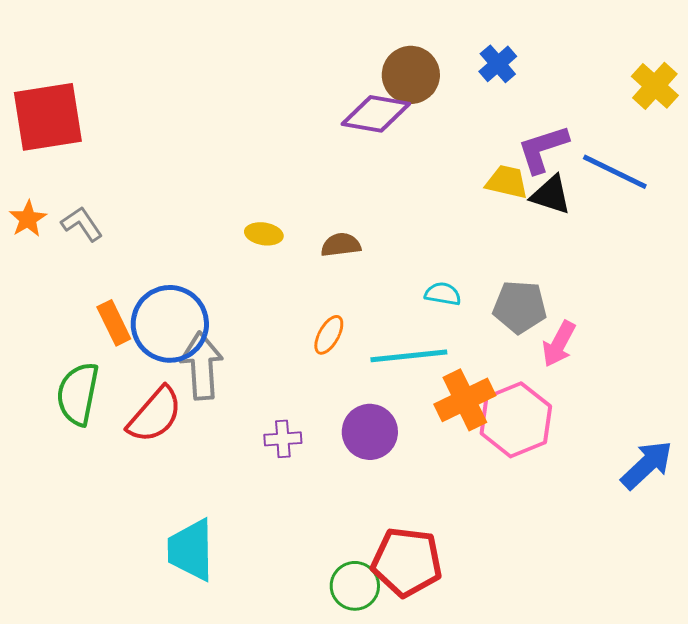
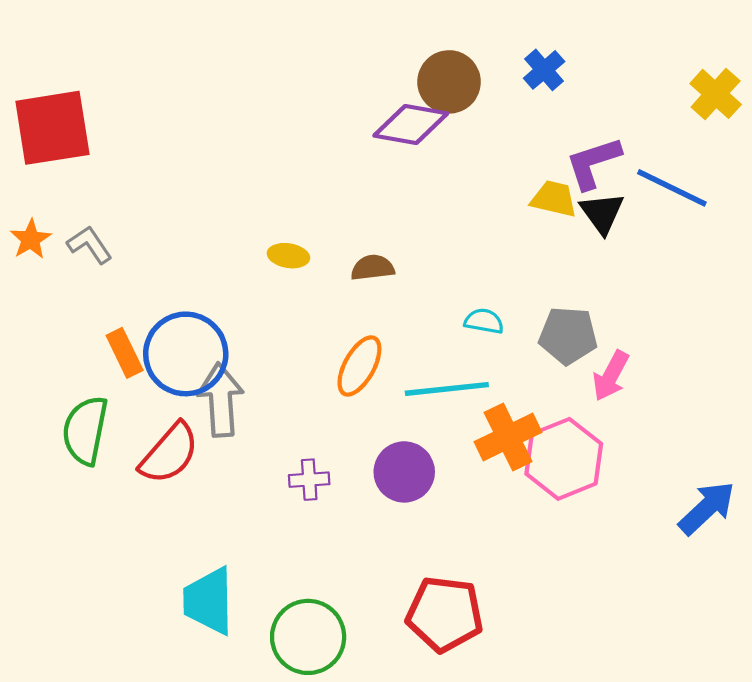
black triangle: (551, 195) -> (602, 213), turned 36
orange ellipse: (329, 335) -> (359, 366), size x1.4
green circle: (355, 586) -> (308, 637), moved, size x1.4

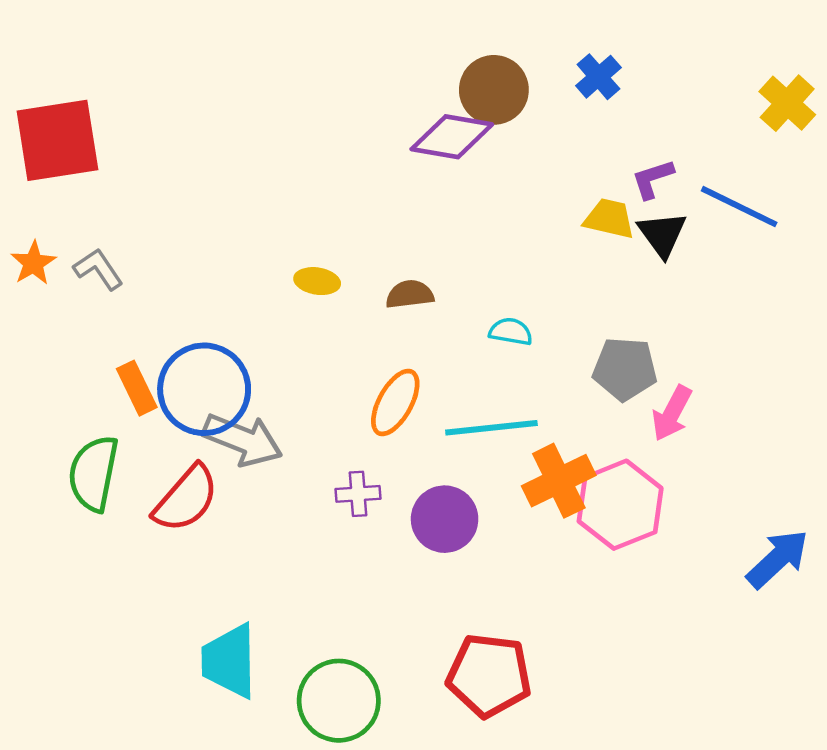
purple L-shape: (593, 163) -> (653, 179), size x0.7
cyan semicircle: (484, 321) -> (511, 332), moved
gray arrow: (221, 400) -> (243, 440), turned 116
purple cross: (309, 480) -> (358, 494), moved

